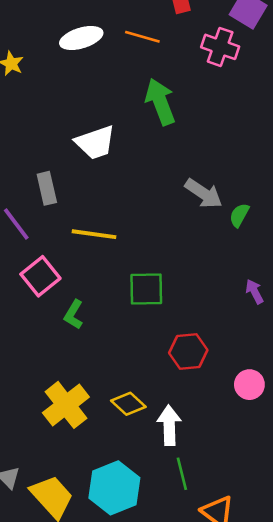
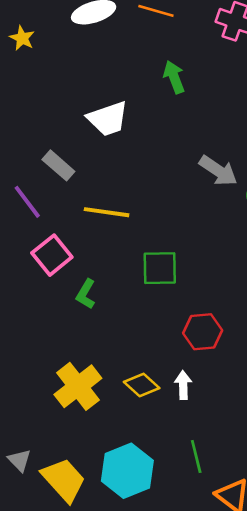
green arrow: (160, 102) -> (174, 77), size x0.7
gray rectangle: (47, 188) -> (58, 165), turned -36
white arrow: (169, 425) -> (183, 385), moved, size x0.7

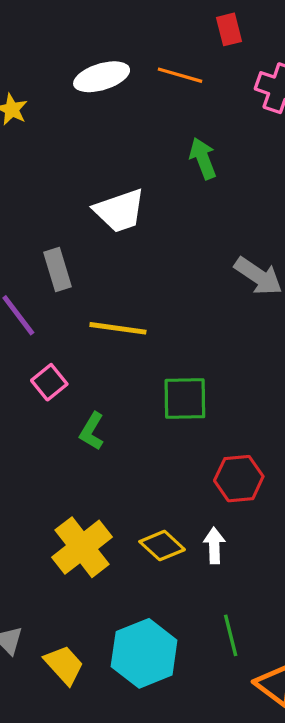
gray rectangle: (58, 165) -> (57, 270), turned 32
pink square: (52, 255) -> (49, 382), size x0.7
yellow trapezoid: (64, 480) -> (64, 665), size x0.7

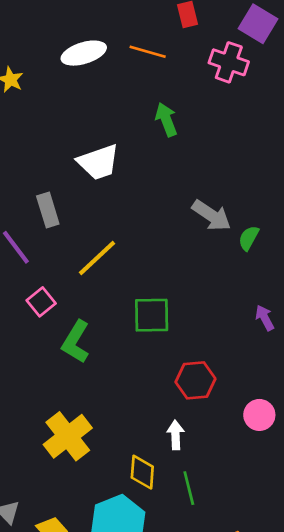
yellow line: (118, 328) -> (97, 258), turned -51
green L-shape: (92, 431) -> (76, 342), size x1.4
yellow diamond: (162, 546) -> (142, 472), moved, turned 52
green line: (231, 635) -> (189, 488), moved

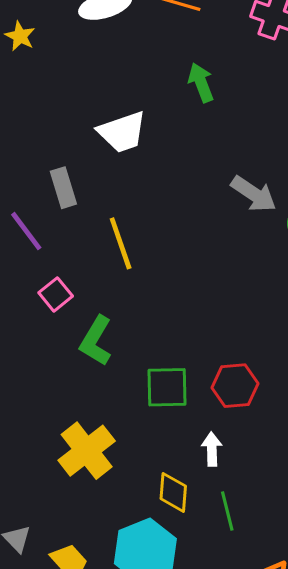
yellow line: (97, 258) -> (121, 243), turned -66
green square: (152, 315) -> (167, 387), moved

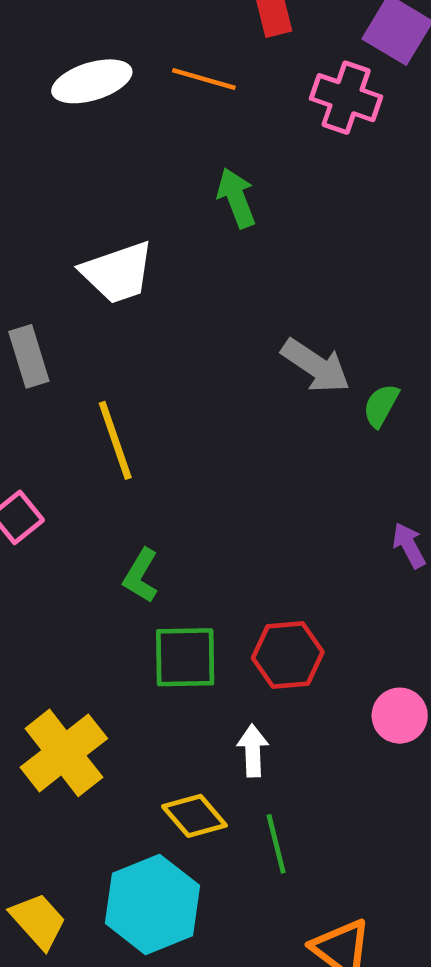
green L-shape: (96, 341) -> (141, 576), moved, size x0.7
yellow diamond: (173, 492) -> (194, 816), turned -45

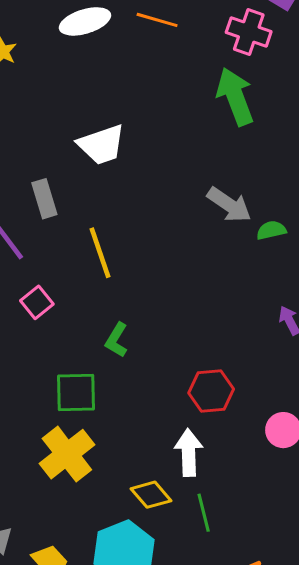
green arrow: (236, 198) -> (235, 97), moved, size x1.5
green semicircle: (381, 405) -> (271, 230), turned 48
green square: (185, 657) -> (76, 393), moved
white arrow: (253, 751) -> (189, 453), size x1.4

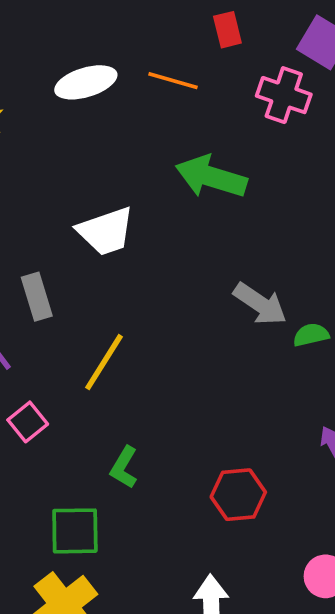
green arrow: (235, 97) -> (211, 177), moved, turned -52
yellow line: (100, 253) -> (104, 362), turned 51
red hexagon: (211, 391) -> (238, 495), moved

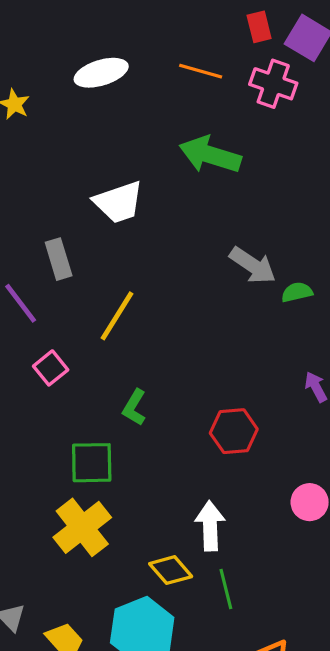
red rectangle: (227, 30) -> (259, 27), moved
orange line: (173, 81) -> (201, 71), moved

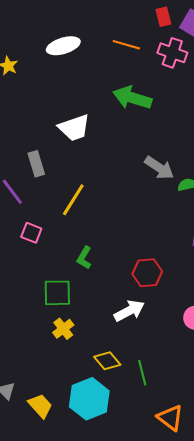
pink square: (51, 368) -> (31, 233), turned -30
white arrow: (210, 526) -> (129, 311), moved, turned 64
yellow cross: (82, 527) -> (63, 329), moved, size x0.6

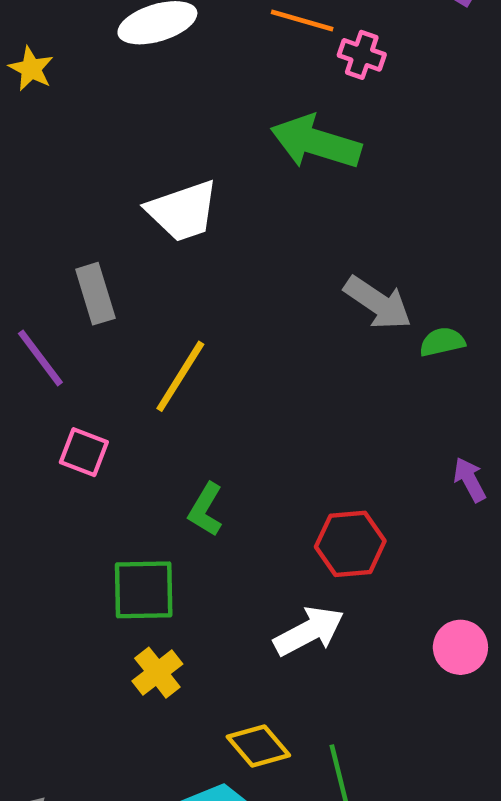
pink cross: (172, 53) -> (362, 55), moved, size x0.7

